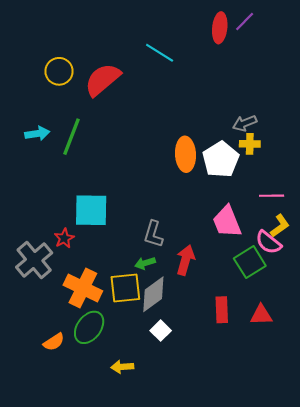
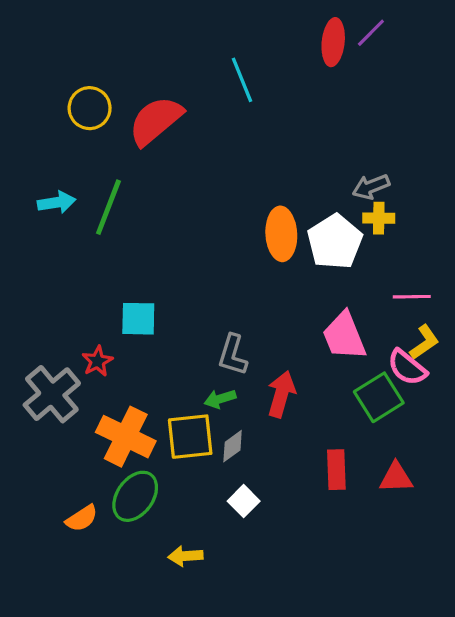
cyan line: (160, 53) -> (242, 80), turned 36
cyan square: (91, 210) -> (138, 319), size x0.7
gray diamond: (153, 294) -> (233, 446), size x0.6

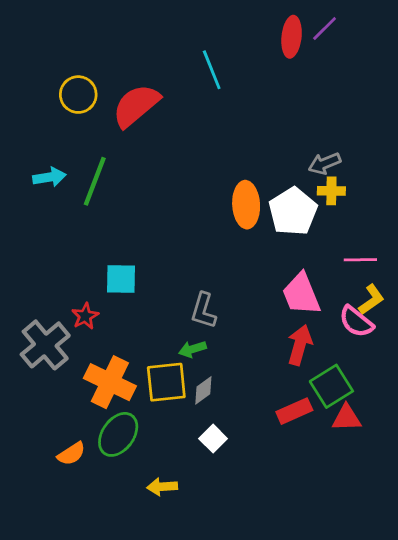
red arrow: (281, 394) -> (300, 345), moved
green square: (379, 397) -> (331, 386), moved
red rectangle: (336, 470) -> (294, 411), turned 68

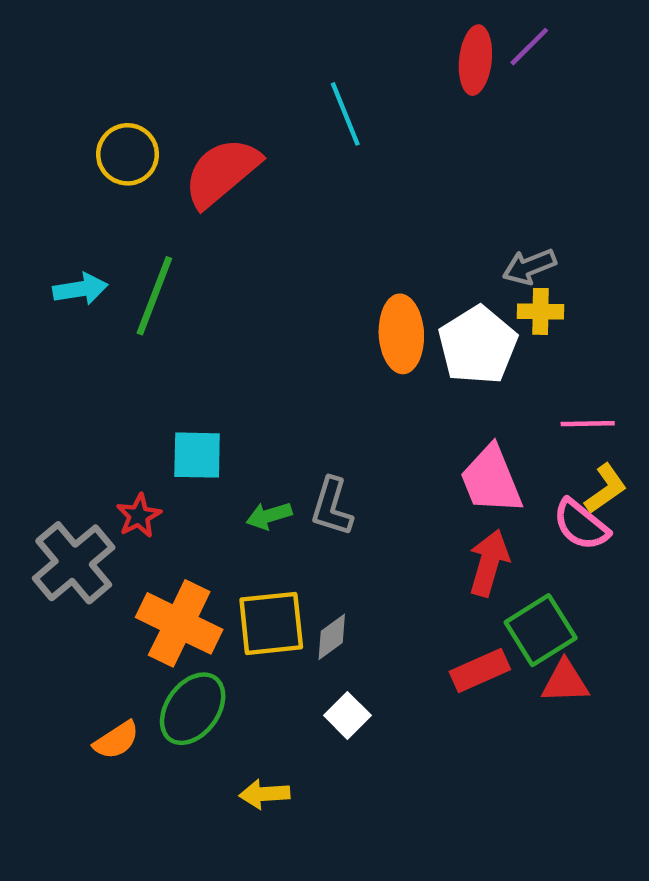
green arrow: (192, 349) -> (269, 516), moved

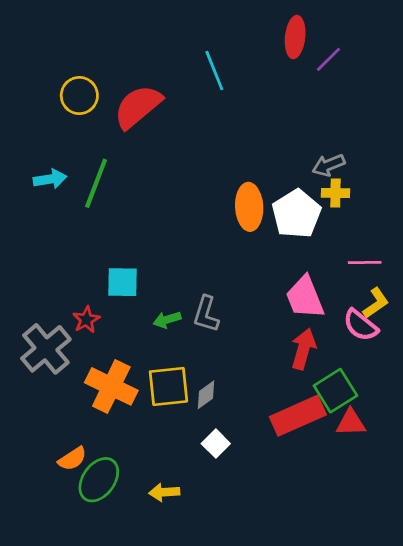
purple line: (529, 47) -> (329, 59), moved
red rectangle: (480, 671) -> (298, 416), size x1.5
green ellipse: (193, 709) -> (99, 480), moved

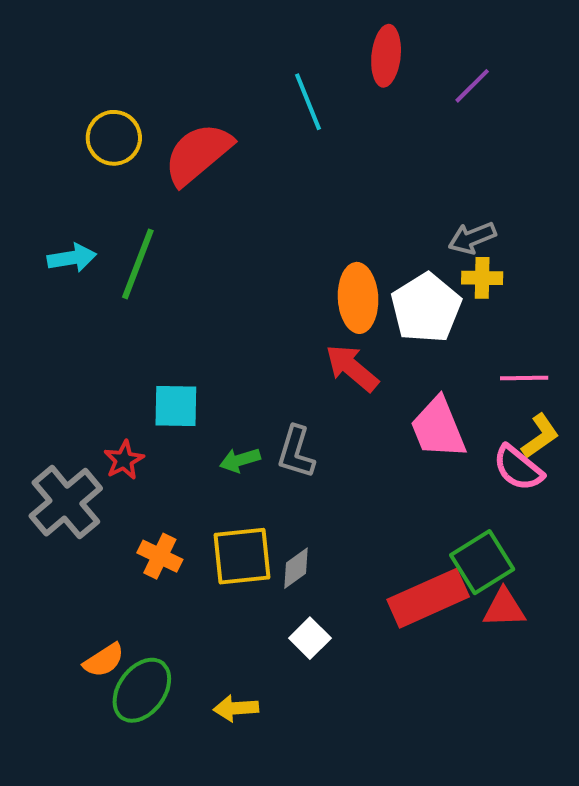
red ellipse: (295, 37) -> (386, 56), moved
red arrow: (303, 349) -> (352, 368), moved, turned -66
orange cross: (111, 386) -> (160, 556), size x0.6

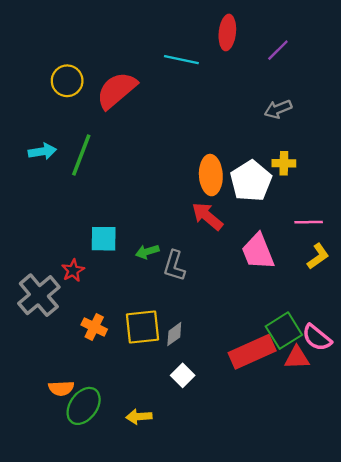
cyan line: (308, 102) -> (181, 60), turned -56
gray arrow: (472, 238) -> (278, 109), moved
green arrow: (240, 460) -> (147, 252), moved
pink semicircle: (518, 468) -> (317, 338), moved
orange semicircle: (104, 660) -> (61, 388), turned 30

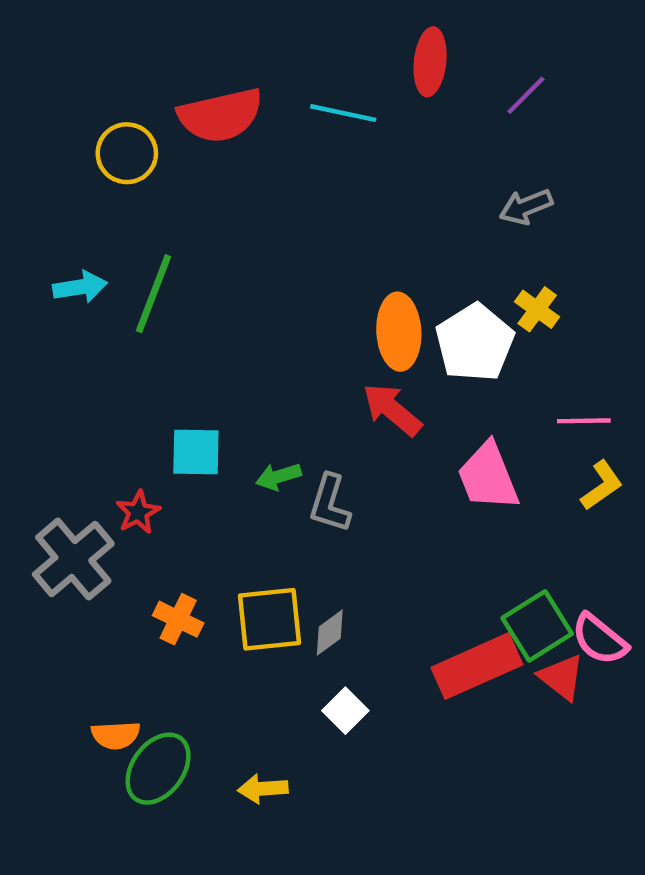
red semicircle: (117, 90) -> (220, 115), moved, turned -153
yellow cross: (284, 163) -> (537, 309), turned 35
red triangle: (297, 358) -> (562, 677), turned 40

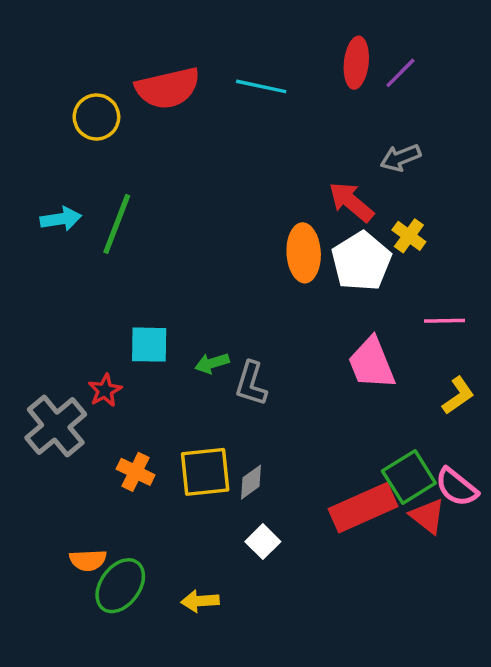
red ellipse: (430, 62) -> (356, 63), moved
red arrow: (392, 410) -> (351, 202), moved
yellow L-shape: (602, 485) -> (458, 395), moved

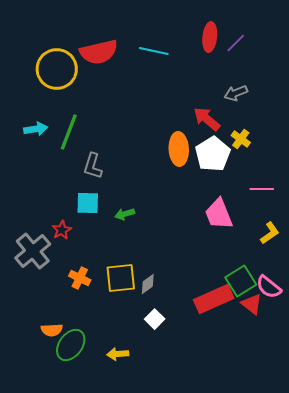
yellow circle: (96, 117) -> (57, 69), size x1.5
gray L-shape: (251, 384) -> (93, 166), moved

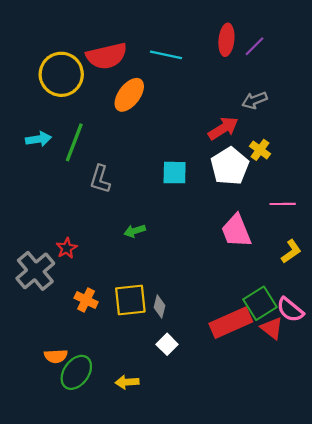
red arrow: (207, 119) -> (223, 128), turned 108
orange ellipse: (179, 149) -> (129, 95), moved, turned 40
cyan square: (88, 203) -> (175, 173), moved
gray diamond: (148, 284) -> (159, 306), turned -40

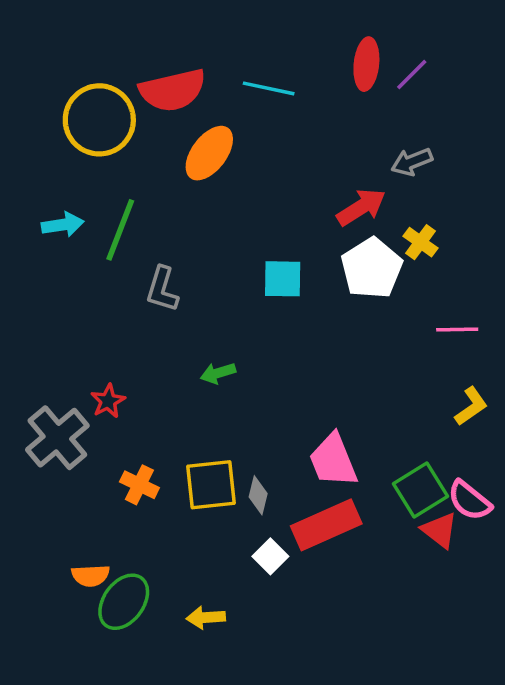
pink trapezoid: (236, 231) -> (333, 460), moved
red rectangle: (231, 323) -> (326, 525), moved

